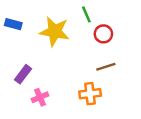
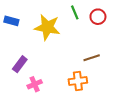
red circle: (103, 34) -> (98, 17), moved

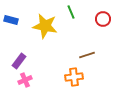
red circle: (98, 17) -> (103, 19), moved
pink cross: (35, 84) -> (25, 80), moved

